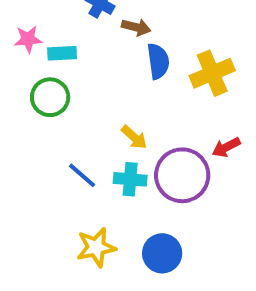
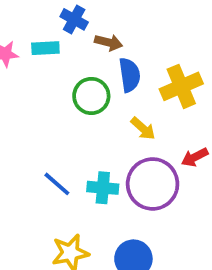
cyan rectangle: (62, 53) -> (45, 48), moved
green circle: (50, 97) -> (91, 96), moved
yellow arrow: (134, 137) -> (143, 128), moved

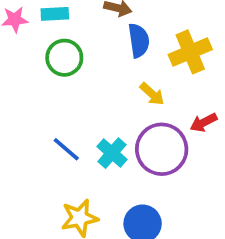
green circle: (91, 96) -> (64, 58), moved
cyan cross: (103, 188) -> (112, 153), turned 36

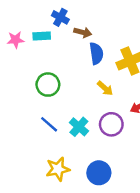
green circle: (64, 58) -> (48, 85), moved
purple circle: (162, 149) -> (111, 124), size x0.7

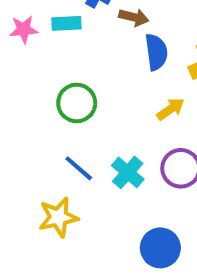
yellow arrow: (105, 88) -> (171, 109), turned -77
yellow star: (58, 169) -> (58, 217), moved

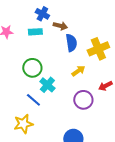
cyan rectangle: (66, 23) -> (35, 32), moved
cyan cross: (128, 172) -> (47, 85), moved

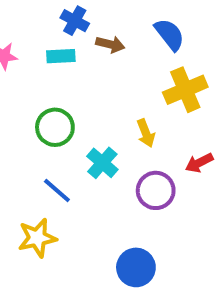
blue semicircle: (71, 43) -> (170, 34), moved, turned -30
yellow arrow: (78, 71) -> (146, 133), turned 104
cyan cross: (47, 85) -> (102, 163), moved

